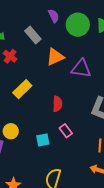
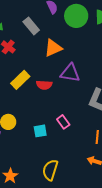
purple triangle: (81, 69) -> (70, 73), moved
red semicircle: (57, 104) -> (44, 85), moved, turned 91

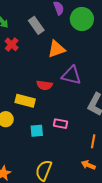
yellow rectangle: (20, 80) -> (25, 101), moved, turned 54
pink rectangle: (63, 122) -> (60, 124), turned -48

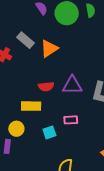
gray rectangle: (36, 25) -> (25, 40), moved
purple triangle: (71, 75) -> (72, 85), moved

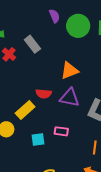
orange triangle: (49, 48) -> (69, 71), moved
yellow rectangle: (31, 106) -> (25, 110), turned -54

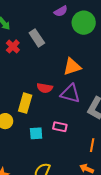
purple semicircle: (54, 16) -> (61, 11), turned 80
yellow rectangle: (25, 110) -> (25, 103), turned -36

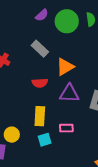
gray rectangle: (37, 38) -> (40, 49), moved
red semicircle: (45, 88) -> (40, 83), moved
yellow rectangle: (25, 103) -> (40, 116), moved

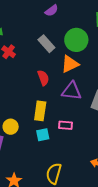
green circle: (67, 21) -> (76, 40), moved
red semicircle: (40, 83) -> (43, 78), turned -112

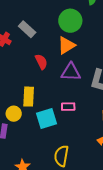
gray rectangle: (46, 44) -> (27, 29), moved
yellow rectangle: (40, 111) -> (29, 97), moved
cyan square: (43, 135) -> (47, 118), size x1.5

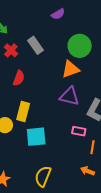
red semicircle: (41, 62) -> (19, 78), moved, turned 35
pink rectangle: (68, 107) -> (79, 131), moved

